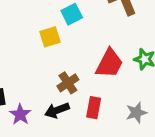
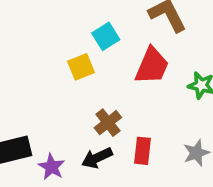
red trapezoid: (109, 63) -> (152, 66), moved

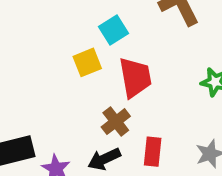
red trapezoid: (152, 66) -> (135, 77), moved, turned -33

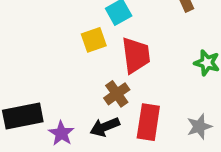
red rectangle: (153, 152) -> (148, 122), size x1.4

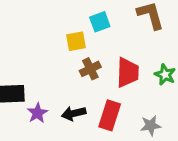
red trapezoid: (136, 55) -> (128, 72), moved
brown cross: (117, 94) -> (90, 69), moved

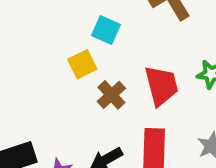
cyan square: (100, 22) -> (106, 30), turned -30

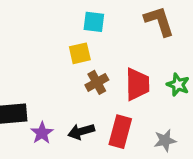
cyan square: (106, 30) -> (94, 22), moved, turned -30

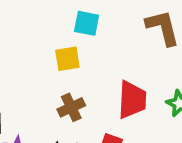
brown cross: (97, 82) -> (71, 107), moved

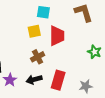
red trapezoid: (132, 100) -> (57, 36), moved

